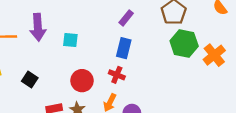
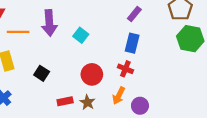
cyan square: (70, 40) -> (81, 35), turned 32

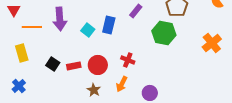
green hexagon: (190, 39) -> (164, 33), moved
blue rectangle: (132, 43) -> (109, 25), moved
red rectangle: (65, 101) -> (74, 66), moved
purple circle: (140, 106) -> (150, 93), moved

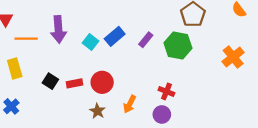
purple rectangle: (136, 11) -> (146, 40), moved
blue rectangle: (109, 25) -> (115, 36), turned 36
red cross: (128, 60) -> (166, 91), moved

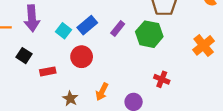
black square: (50, 81) -> (24, 56), moved
red circle: (102, 82) -> (82, 57), moved
red cross: (166, 91) -> (162, 79), moved

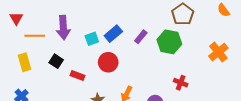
cyan square: (64, 31) -> (92, 39), turned 32
red rectangle: (48, 71) -> (78, 76), turned 32

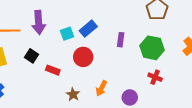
purple rectangle: (141, 37) -> (121, 40), moved, turned -32
green hexagon: (169, 42) -> (152, 48), moved

